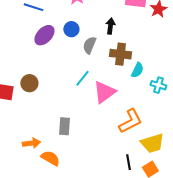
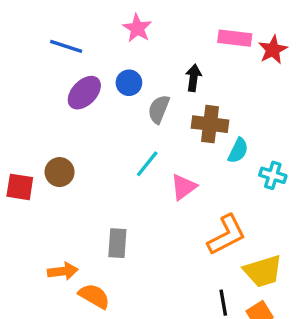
pink triangle: (104, 92) -> (184, 187), size x0.7

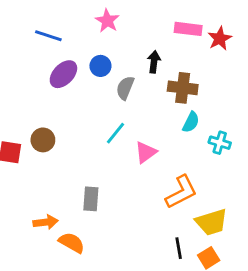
brown cross: (210, 124) -> (183, 88), moved

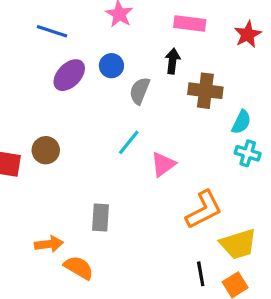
pink rectangle: (188, 29) -> (190, 23), moved
cyan semicircle: (191, 122) -> (241, 122), moved

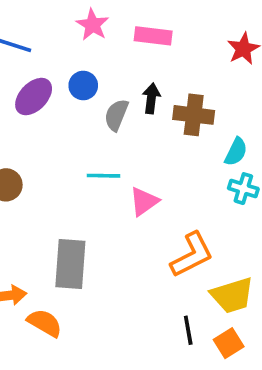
pink rectangle: (190, 23) -> (153, 36), moved
black arrow: (173, 61) -> (151, 98), moved
cyan line: (129, 142) -> (103, 176), turned 52
gray rectangle: (101, 217) -> (70, 264), size x1.5

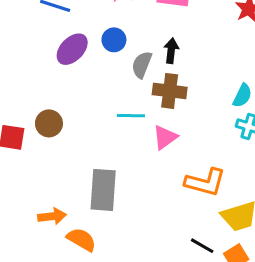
brown cross: (194, 115) -> (170, 91), moved
orange L-shape: (192, 255) -> (205, 182), turned 42
black line: (188, 330) -> (202, 246), turned -50

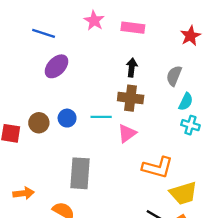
blue circle: (114, 40) -> (67, 118), moved
gray semicircle: (142, 65) -> (174, 76), moved
orange arrow: (52, 216) -> (24, 193), moved

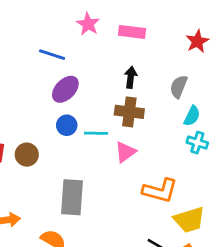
blue line: (44, 33) -> (52, 55), moved
purple ellipse: (56, 66) -> (65, 89), moved
blue circle: (67, 118) -> (67, 125), moved
brown circle: (39, 123) -> (27, 155), moved

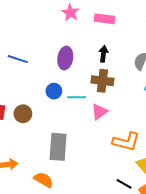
blue line: (52, 55) -> (18, 59), moved
purple ellipse: (65, 89) -> (65, 58), moved, turned -35

